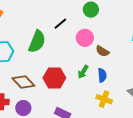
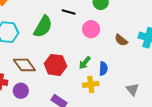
black line: (60, 24) -> (69, 12), turned 48
brown semicircle: (102, 51) -> (121, 40), moved
yellow cross: (104, 99) -> (91, 84), moved, turned -35

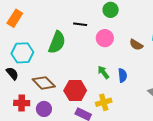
green arrow: (85, 63) -> (103, 72), turned 112
red hexagon: (55, 65) -> (75, 91), moved
yellow cross: (91, 84) -> (104, 102), moved

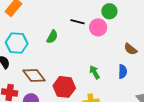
pink circle: (105, 38) -> (98, 27), moved
green semicircle: (57, 42) -> (52, 37), size x0.6
blue semicircle: (123, 75) -> (123, 72), moved

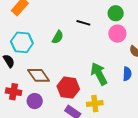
pink circle: (98, 27) -> (117, 34), moved
green arrow: (94, 72) -> (99, 74), size x1.6

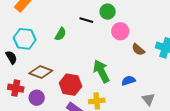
green circle: (116, 13) -> (108, 12), moved
blue semicircle: (127, 74) -> (128, 81), moved, turned -112
brown diamond: (38, 75) -> (41, 72), turned -35

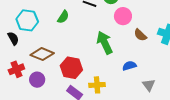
green arrow: (101, 71) -> (105, 43), moved
red cross: (16, 88) -> (16, 69), turned -35

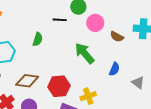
blue semicircle: (129, 66) -> (114, 69), turned 144

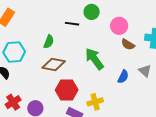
pink circle: (95, 23) -> (119, 26), moved
brown diamond: (27, 81) -> (54, 64), moved
gray triangle: (138, 83) -> (145, 71), moved

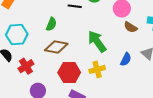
red cross: (13, 102) -> (26, 66), moved
yellow cross: (95, 102) -> (97, 69), moved

